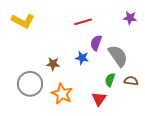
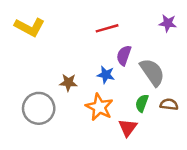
orange star: (62, 94) -> (99, 107), moved

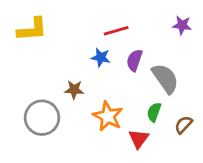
yellow L-shape: (30, 27) -> (32, 29), turned -32
blue star: (106, 75) -> (101, 57), moved
brown semicircle: (169, 104) -> (183, 125), moved, turned -54

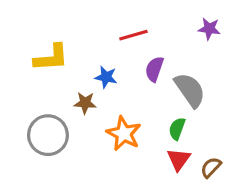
yellow L-shape: (32, 29) -> (51, 58), moved
blue star: (101, 57) -> (106, 77), moved
brown semicircle: (183, 125) -> (211, 167), moved
red triangle: (139, 139) -> (179, 159), moved

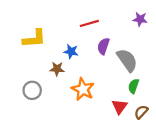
green semicircle: (177, 129) -> (134, 86), moved
gray circle: (48, 135) -> (32, 90), size x0.7

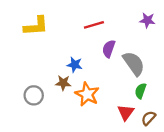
yellow L-shape: (34, 39) -> (36, 26), moved
blue star: (71, 52) -> (75, 65), moved
brown star: (57, 69) -> (63, 83), moved

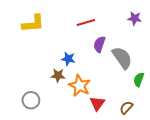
green semicircle: (141, 91) -> (139, 80), moved
gray circle: (34, 95) -> (31, 100), moved
red triangle: (126, 112) -> (97, 103), moved
brown semicircle: (149, 118) -> (126, 107), moved

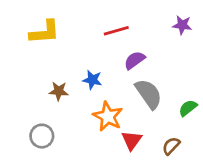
purple semicircle: (99, 44) -> (135, 60), turned 35
gray semicircle: (122, 58) -> (149, 94), moved
brown star: (58, 75) -> (59, 91), moved
green semicircle: (139, 80) -> (188, 108), turned 32

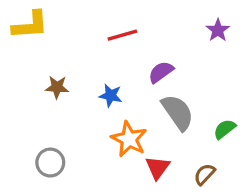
purple star: (182, 25) -> (218, 30), turned 30
red line: (116, 31) -> (122, 35), moved
yellow L-shape: (45, 32) -> (30, 25), moved
brown star: (59, 91) -> (57, 87), moved

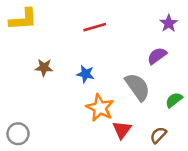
purple semicircle: (161, 72) -> (157, 56), moved
gray circle: (50, 163) -> (18, 134), moved

